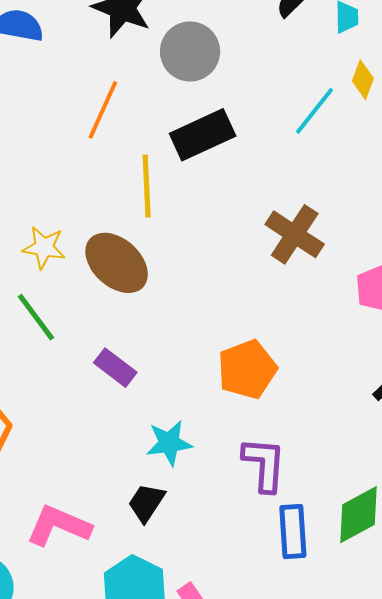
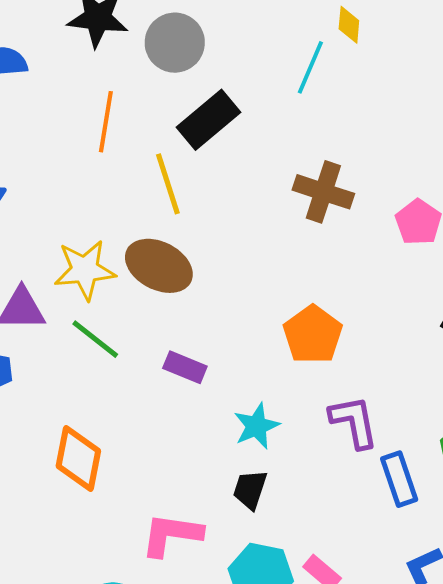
yellow star: (44, 248) -> (85, 270), size x1.4

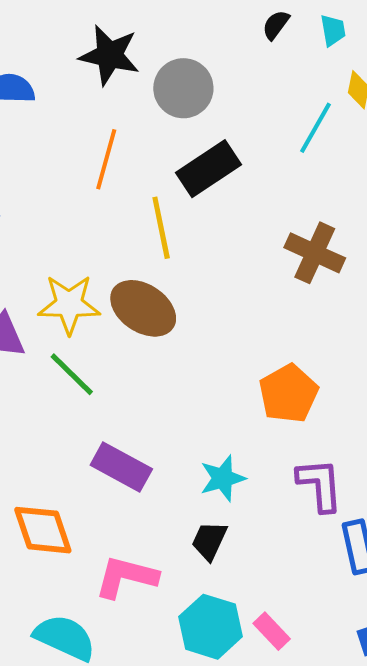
purple rectangle: (185, 367) -> (121, 467), moved, size x1.4
orange diamond: (78, 459) -> (43, 530), moved, turned -36

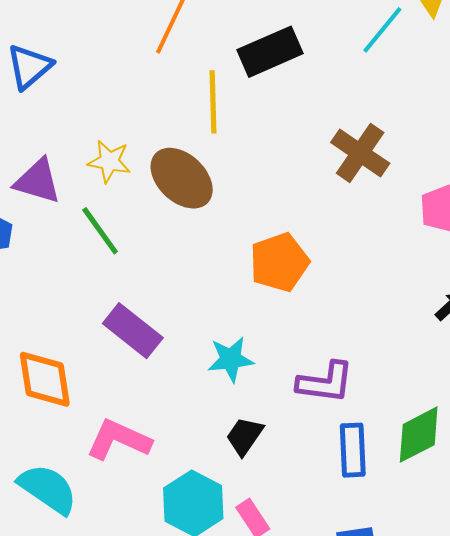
yellow star: (69, 304) -> (109, 161), size x0.7
orange pentagon: (288, 394) -> (279, 262), moved
purple L-shape: (320, 485) -> (325, 382), turned 92
black trapezoid: (209, 541) -> (245, 436), moved

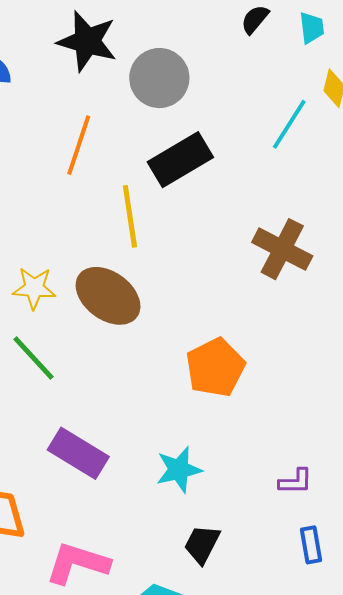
purple L-shape: (325, 382) -> (296, 481), moved, size x0.6
blue rectangle: (353, 450) -> (311, 545), size x0.7

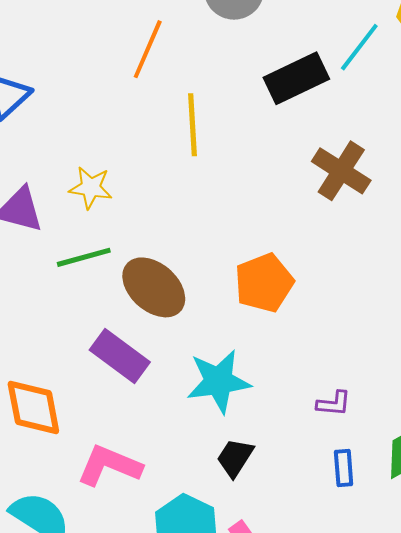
black rectangle: (180, 160) -> (296, 78), moved
brown ellipse: (108, 296) -> (154, 287), moved
green line: (33, 358) -> (84, 257), turned -68
cyan star: (179, 470) -> (219, 381), size x1.4

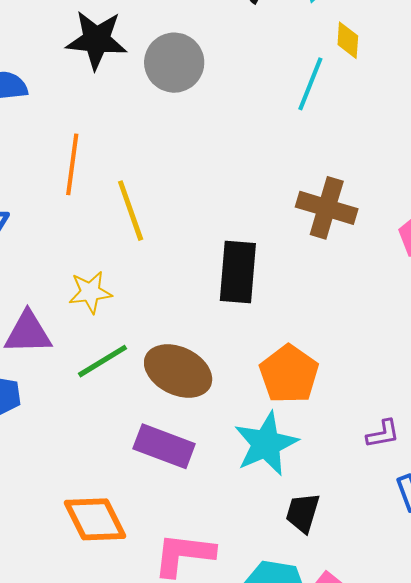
orange line: (148, 49) -> (72, 164), moved
black rectangle: (296, 78) -> (238, 272), moved, turned -44
yellow line: (192, 125) -> (131, 211), moved
orange pentagon: (264, 283) -> (289, 374), moved

